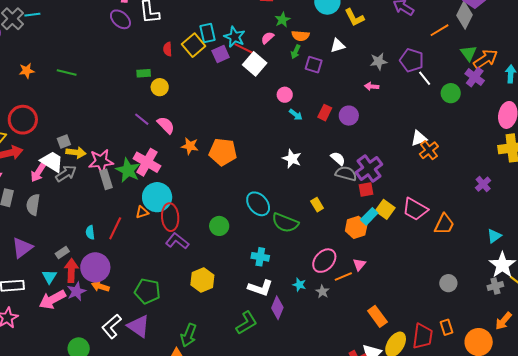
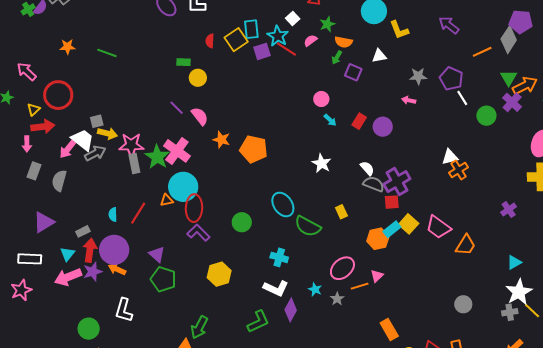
white square: (255, 64) -> (293, 19), moved, size x0.6
white L-shape: (112, 326) -> (124, 310), turned -40
purple triangle: (139, 326) -> (157, 254), moved, size x0.7

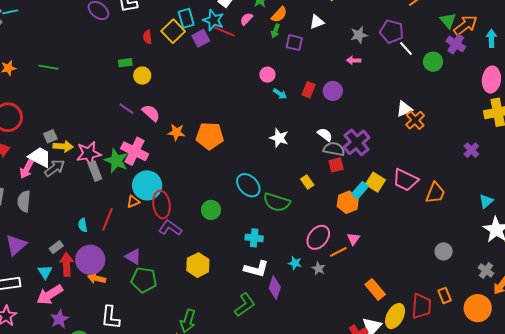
orange semicircle: (343, 42) -> (279, 15), turned -48
red square: (392, 202) -> (336, 165), moved
purple star: (93, 272) -> (59, 319), moved
gray cross: (510, 312) -> (486, 270), moved, turned -35

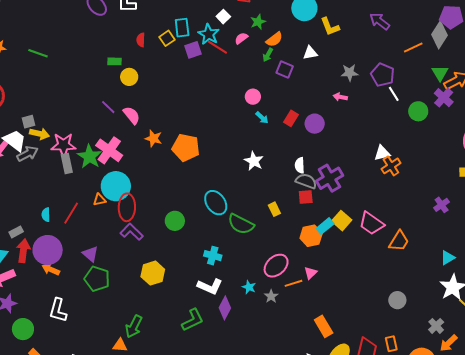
yellow square: (173, 31) -> (167, 38), size x0.7
white semicircle: (325, 135) -> (300, 165), turned -140

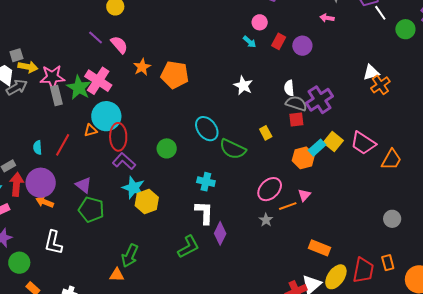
pink circle: (253, 97) -> (260, 22), moved
orange star: (154, 138) -> (142, 67), turned 30
white L-shape: (210, 286) -> (204, 213), turned -110
cyan star: (249, 287) -> (133, 188), moved, size x1.6
orange rectangle: (324, 326) -> (320, 248), turned -35

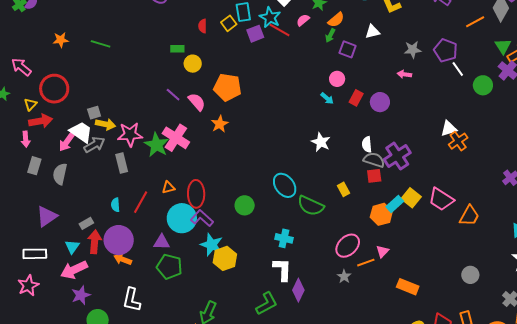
orange pentagon: (175, 75) -> (228, 87), moved
gray rectangle: (56, 95) -> (122, 163), moved
cyan circle: (106, 116) -> (182, 218), moved
purple triangle: (84, 185) -> (162, 242), turned -36
orange rectangle: (320, 248) -> (408, 287), moved

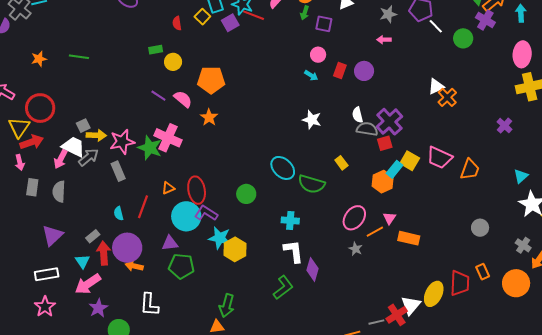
yellow triangle: (30, 104) -> (19, 127), size x1.6
red square: (374, 176) -> (385, 143), moved
orange rectangle: (408, 287) -> (409, 238), moved

